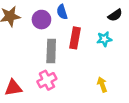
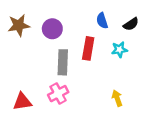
blue semicircle: (62, 12) -> (102, 21), moved

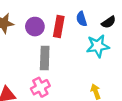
red rectangle: (88, 48) -> (59, 27), moved
cyan star: (119, 50) -> (98, 46), size x1.5

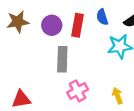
pink cross: (40, 87) -> (78, 91), moved

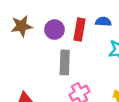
blue semicircle: (102, 17) -> (103, 22), turned 112

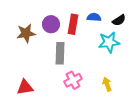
brown star: (22, 26) -> (26, 33), moved

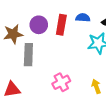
gray rectangle: (60, 53) -> (28, 55), moved

